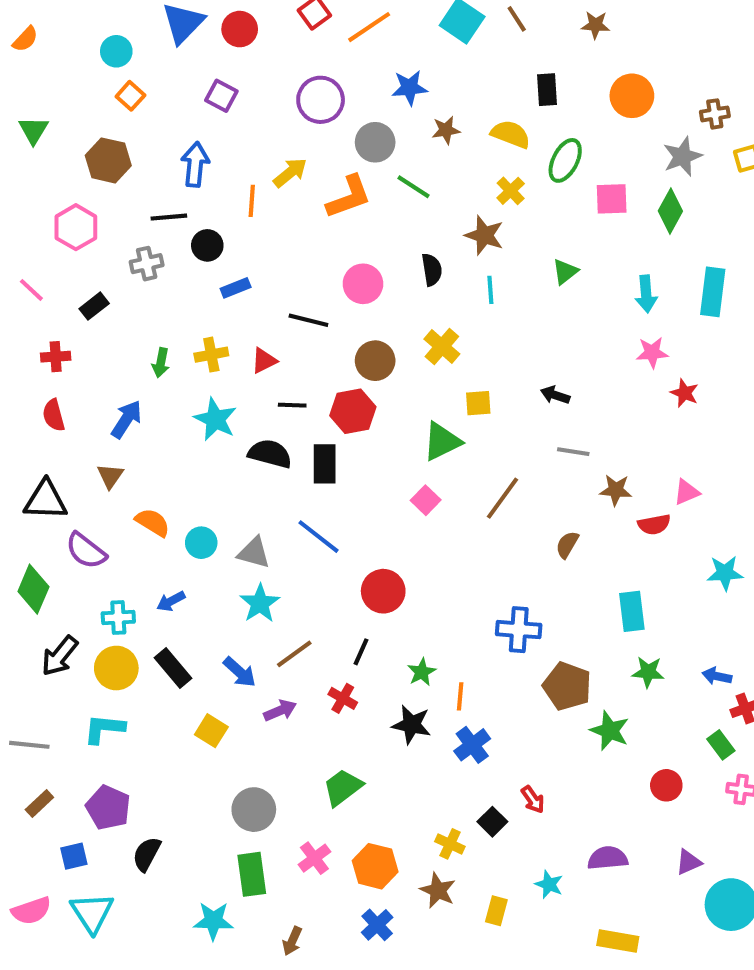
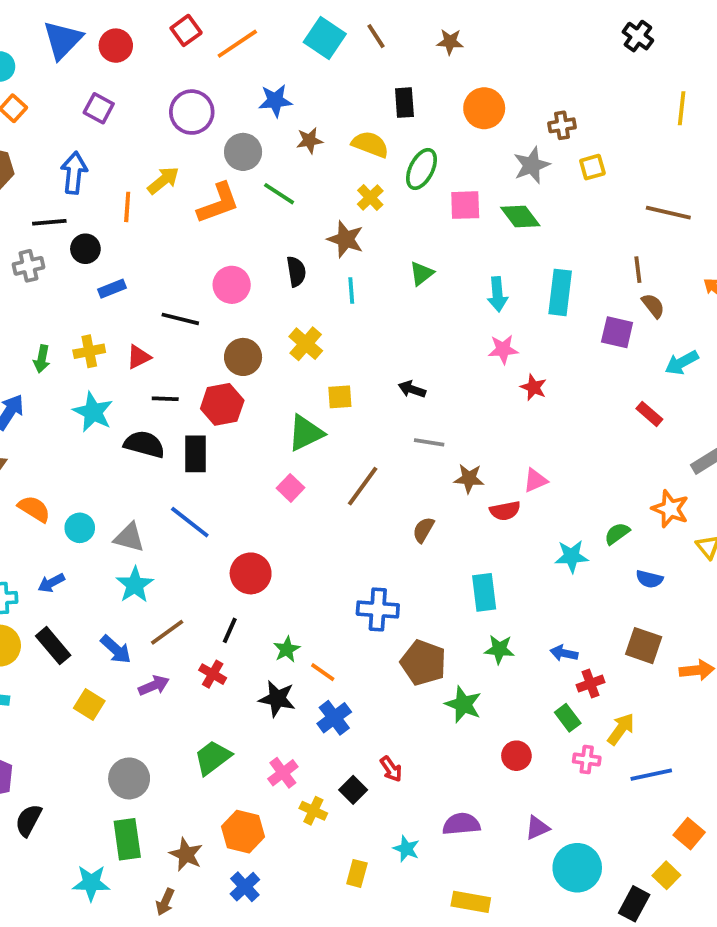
green diamond: (670, 211) -> (520, 216), turned -66
orange line: (460, 696) -> (323, 672), turned -60
pink cross: (314, 858) -> (283, 773), moved
brown star: (438, 890) -> (186, 854), moved

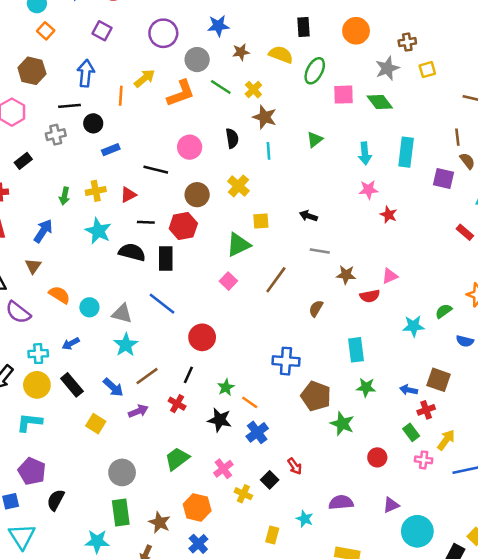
yellow cross: (370, 197) -> (253, 90), moved
brown square: (644, 646) -> (439, 380), moved

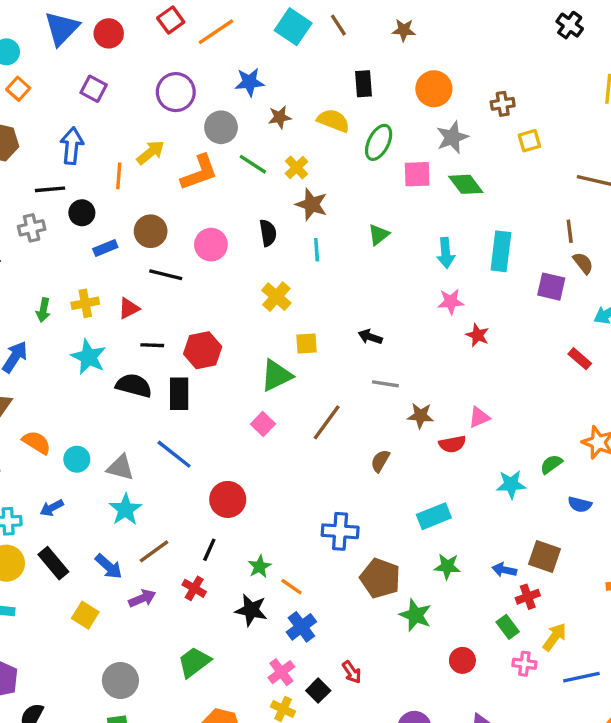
gray star: (387, 68) -> (452, 137), moved
brown circle: (197, 195) -> (151, 231), moved
cyan rectangle: (356, 350) -> (434, 516), turned 75
pink cross: (223, 469) -> (281, 672), moved

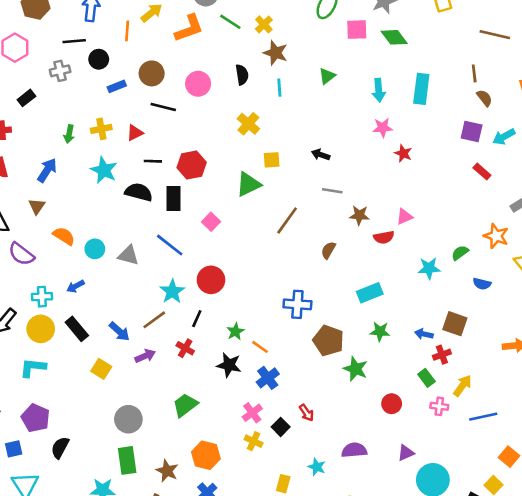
purple square: (551, 287) -> (472, 131), moved
pink square: (263, 424) -> (211, 222), moved
cyan star: (125, 510) -> (172, 291), moved

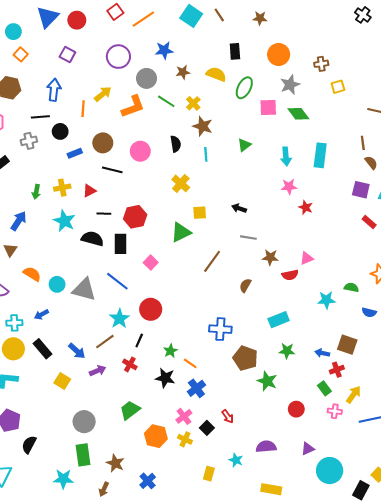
green semicircle: (460, 253) -> (351, 287), turned 48
gray triangle: (128, 255) -> (84, 290), size x1.4
orange hexagon: (206, 455) -> (156, 436), moved

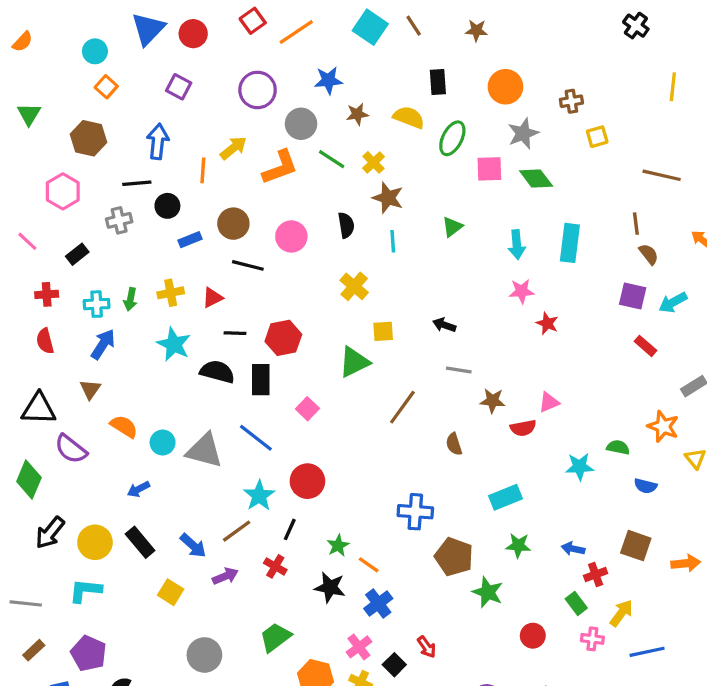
brown semicircle: (245, 285) -> (454, 444), turned -48
cyan cross: (14, 323) -> (97, 304), moved
brown square: (347, 345) -> (636, 546), moved

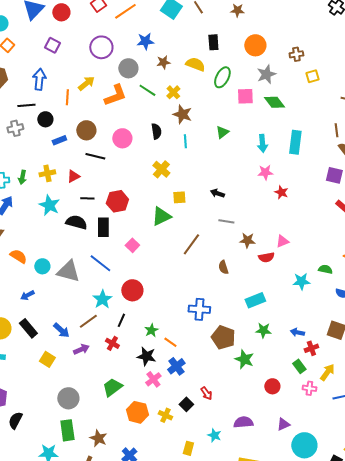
pink cross: (359, 647) -> (153, 379), moved

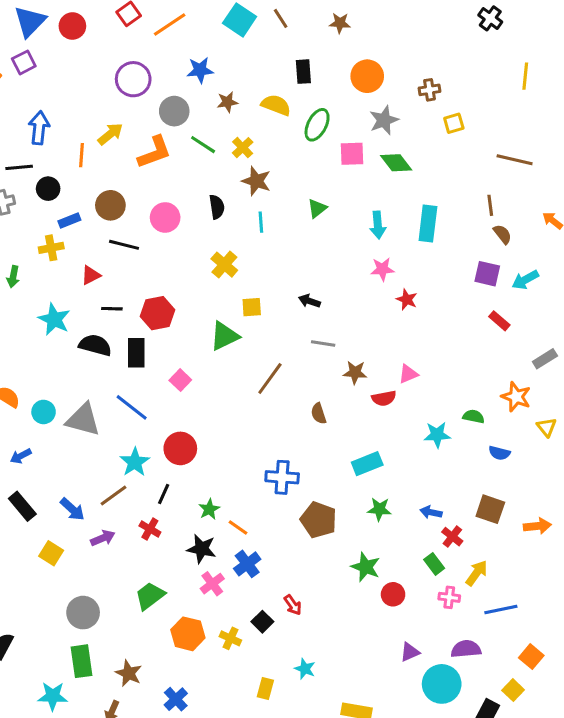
purple square: (52, 45) -> (24, 62), moved, turned 35
yellow cross: (47, 173) -> (51, 248), moved
red cross: (311, 348) -> (452, 537), turned -32
green star: (244, 359) -> (366, 567), moved
purple semicircle: (243, 422) -> (466, 649), moved

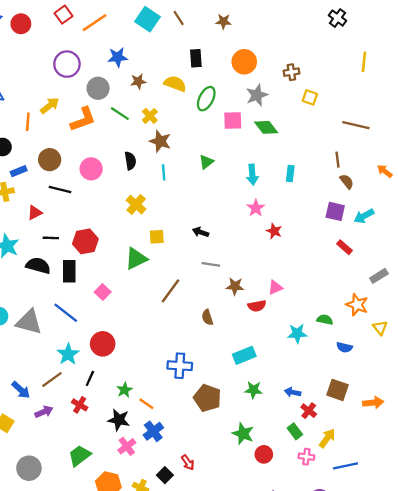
yellow square: (454, 123) -> (310, 97), turned 35
cyan rectangle: (428, 224) -> (290, 173), size x0.6
pink star: (382, 269) -> (256, 208), turned -30

